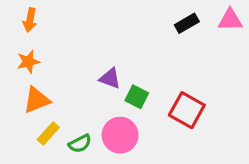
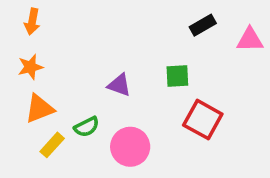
pink triangle: (230, 20) -> (250, 40), moved
green square: (137, 97) -> (177, 76), moved, turned -30
green semicircle: (80, 143) -> (87, 127), moved

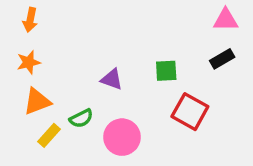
black rectangle: (203, 25) -> (222, 59), moved
pink triangle: (250, 40) -> (226, 20), moved

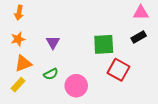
green square: (166, 71) -> (104, 44), size x1.5
purple triangle: (112, 79) -> (53, 42), moved, turned 40
yellow rectangle: (49, 135) -> (18, 85), moved

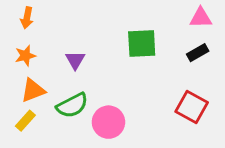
green square: (104, 44) -> (142, 44), moved
red square: (119, 70) -> (192, 107), moved
green semicircle: (51, 74) -> (72, 105), size x1.5

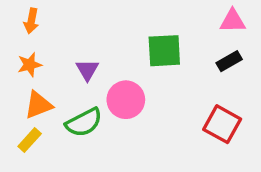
pink circle: (108, 122) -> (126, 100), moved

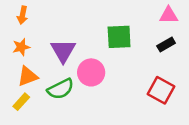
purple triangle: (87, 70) -> (63, 51), size x1.5

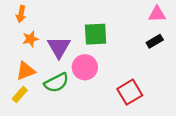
green square: (119, 37) -> (96, 34), moved
orange star: (21, 47) -> (30, 39), moved
red square: (161, 90) -> (130, 92), moved, turned 30

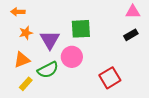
orange arrow: (21, 14) -> (18, 12), turned 80
yellow rectangle: (20, 94) -> (26, 84), moved

